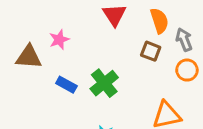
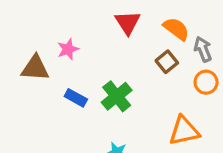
orange semicircle: (159, 21) -> (176, 29), turned -35
brown square: (151, 51) -> (167, 62), turned 30

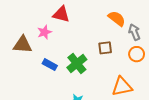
red triangle: (128, 23) -> (61, 14), moved, turned -42
brown square: (167, 62) -> (105, 48), moved, turned 32

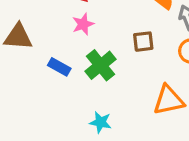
pink star: (44, 32) -> (83, 24), moved

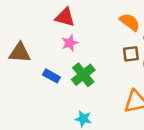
brown square: (143, 42) -> (131, 54), moved

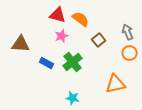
orange semicircle: (130, 22) -> (81, 19), moved
brown square: (131, 54) -> (99, 40), moved, turned -32

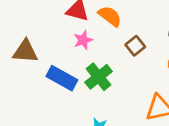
blue rectangle: (47, 63) -> (62, 78), size x1.5

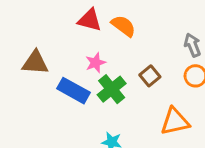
pink star: (83, 40) -> (96, 63), moved
brown square: (135, 46) -> (150, 76), moved

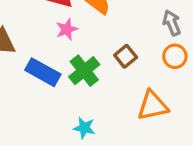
pink star: (96, 63) -> (67, 29), moved

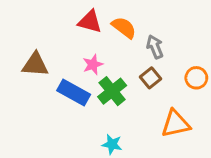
gray arrow: (172, 23) -> (155, 47), moved
pink star: (67, 29) -> (93, 65), moved

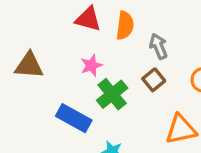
orange semicircle: (124, 28) -> (125, 25), turned 60
blue rectangle: (74, 93) -> (74, 118), moved

